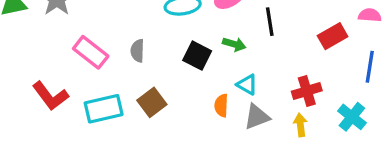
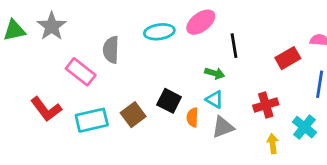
green arrow: (234, 44) -> (215, 73), moved
gray semicircle: (137, 51) -> (111, 50), moved, size x1.4
black square: (197, 56) -> (169, 101), moved
yellow arrow: (300, 125) -> (273, 144), moved

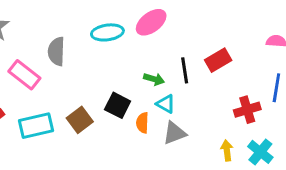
black line: (234, 46) -> (185, 70), moved
red rectangle: (288, 58) -> (218, 60), moved
green arrow: (215, 73) -> (154, 79), moved
red cross: (266, 105) -> (247, 110), moved
cyan cross: (304, 127) -> (260, 152), moved

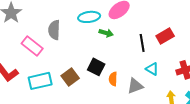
green arrow: (154, 79) -> (106, 33), moved
cyan triangle: (166, 104) -> (152, 69), moved

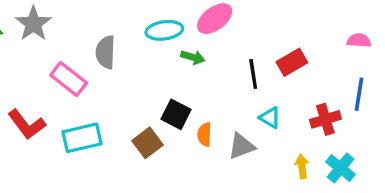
brown square: (70, 77) -> (147, 143), moved

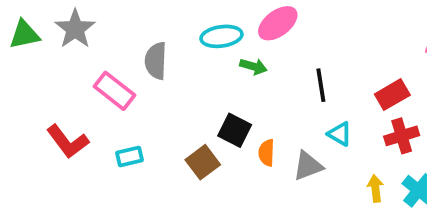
red rectangle: (292, 62) -> (392, 95), moved
cyan rectangle: (82, 138) -> (130, 157), size x0.6

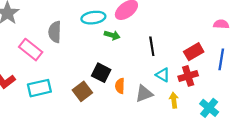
red cross: (402, 136) -> (188, 76), moved
cyan rectangle: (130, 157) -> (39, 88), size x1.5
yellow arrow: (375, 188) -> (174, 100), moved

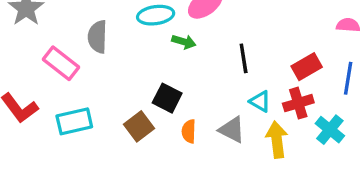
orange semicircle: (120, 86) -> (189, 131), moved
gray triangle: (144, 94) -> (232, 130), turned 48
yellow arrow: (174, 100) -> (277, 140), size x1.5
cyan cross: (209, 108) -> (330, 130), moved

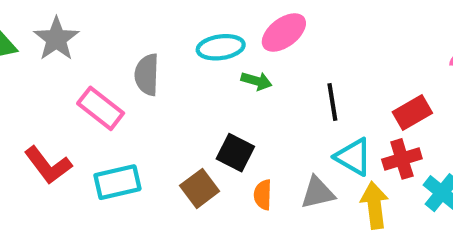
cyan triangle: (260, 101) -> (353, 157), size x1.4
gray triangle: (232, 130) -> (318, 193), turned -40

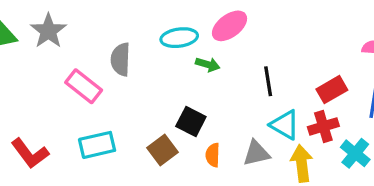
red L-shape: (48, 165) -> (30, 153), moved

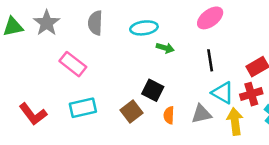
pink ellipse: (230, 26) -> (210, 18), moved
gray semicircle: (121, 59) -> (95, 23), moved

